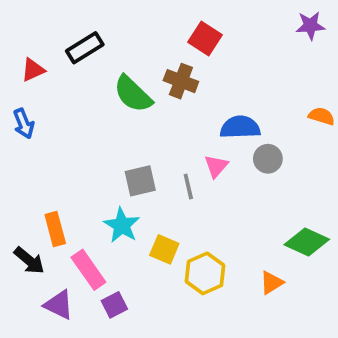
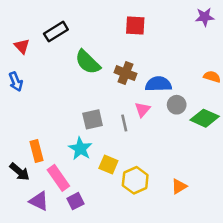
red square: (205, 39) -> (135, 26), turned -30
red triangle: (33, 70) -> (22, 46), turned -49
brown cross: (181, 81) -> (125, 73), moved
green diamond: (307, 242) -> (205, 118), moved

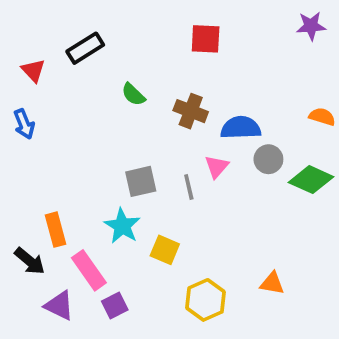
green semicircle: (88, 62) -> (133, 94), size x0.6
yellow hexagon: (135, 180) -> (206, 300), moved
orange triangle: (179, 186) -> (272, 283), turned 42

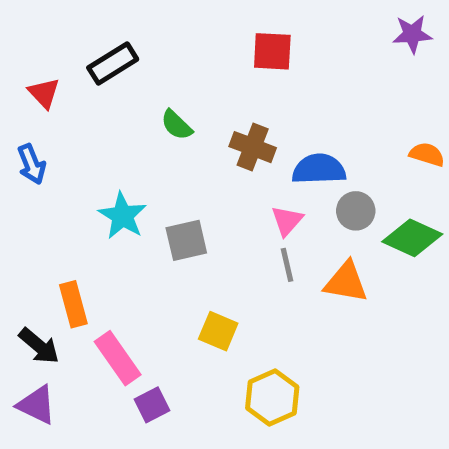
gray line: (189, 187) -> (287, 265), moved
cyan star: (122, 226) -> (122, 216), moved
orange triangle: (272, 283) -> (346, 282), moved, size x1.4
purple triangle: (59, 305) -> (37, 405), moved

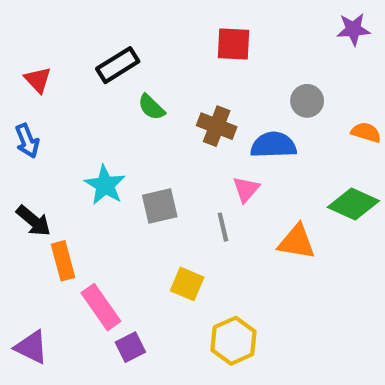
black rectangle: (113, 64) -> (118, 65), moved
gray circle: (356, 211) -> (307, 101), moved
gray line: (287, 265) -> (223, 227), moved
black arrow: (39, 346) -> (34, 221), moved

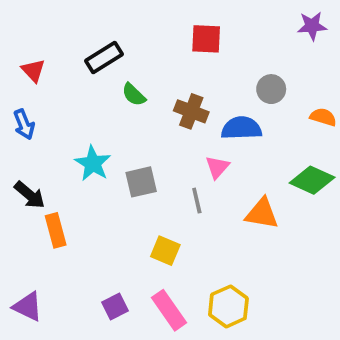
pink rectangle: (101, 307) -> (169, 310), moved
yellow hexagon: (233, 341) -> (228, 306), moved

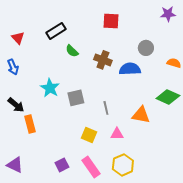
pink triangle: (217, 167) -> (117, 134), moved, turned 48

